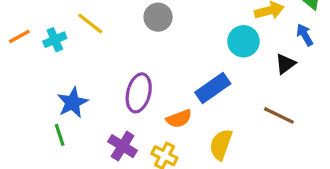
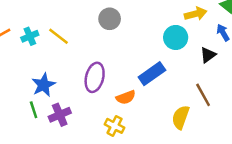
yellow line: (90, 24) -> (58, 36), moved
brown line: (279, 115) -> (203, 95), turned 35
yellow semicircle: (221, 144) -> (181, 117), moved
purple cross: (123, 146) -> (60, 115), moved, turned 35

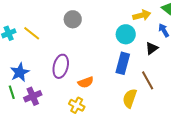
blue rectangle: (152, 74) -> (123, 63), moved, turned -40

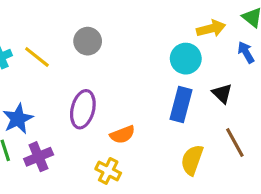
gray circle: (73, 19) -> (88, 41), moved
black triangle: (152, 48) -> (222, 93), moved, turned -40
brown line: (148, 80) -> (235, 142), moved

